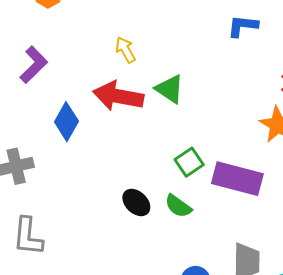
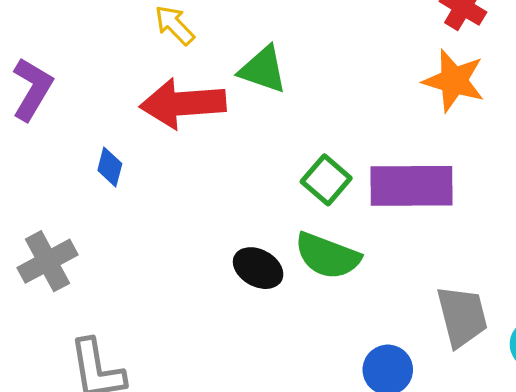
blue diamond: (66, 122) -> (110, 167), size x0.6
green semicircle: (178, 206) -> (327, 256), size x1.4

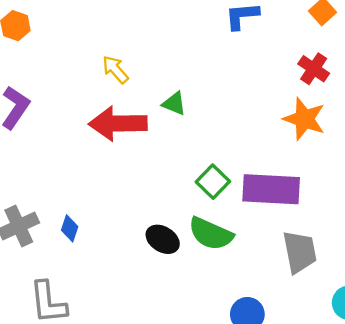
green triangle: (263, 70) -> (174, 104), size x0.7
blue diamond: (110, 167) -> (70, 228), moved
gray trapezoid: (462, 316) -> (300, 252), moved

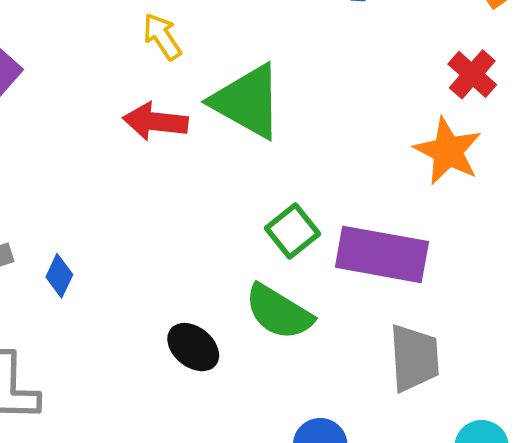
green triangle: (174, 104) -> (247, 101), size x2.0
red arrow: (118, 124) -> (155, 122), size x0.7
black ellipse: (163, 239) -> (193, 347), moved

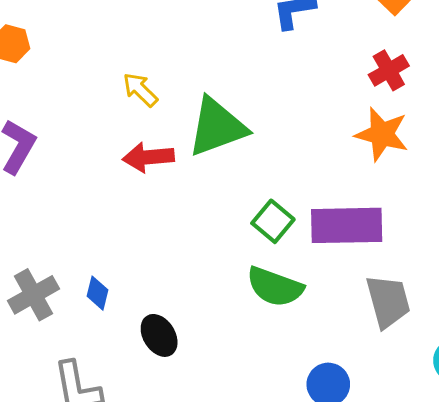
red cross: (472, 74) -> (389, 70), turned 30
green triangle: (247, 101) -> (217, 127), turned -38
black ellipse: (193, 347) -> (159, 335), moved, turned 30

